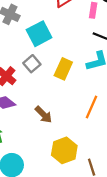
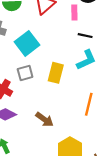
gray square: (32, 64) -> (25, 73), turned 35

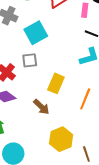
yellow rectangle: (56, 73) -> (56, 83), moved

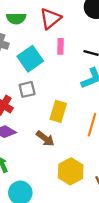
pink rectangle: (85, 10) -> (60, 46), moved

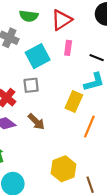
yellow rectangle: (58, 111) -> (74, 101), moved
brown arrow: (45, 139) -> (36, 122), moved

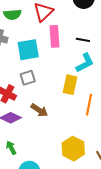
pink rectangle: (68, 48) -> (55, 36), size x1.5
cyan square: (38, 56) -> (28, 50), turned 30

